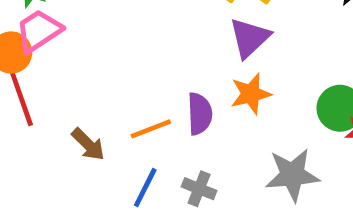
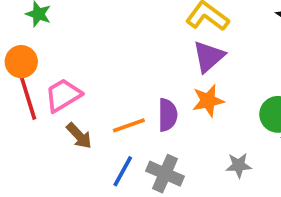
pink trapezoid: (39, 31) -> (63, 95), moved
gray star: (292, 175) -> (239, 165), size x0.6
gray cross: (199, 189) -> (165, 174), size x1.4

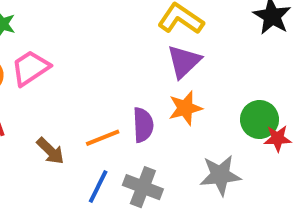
pink trapezoid: (63, 95) -> (30, 68), moved
gray star: (239, 165) -> (220, 175), size x1.5

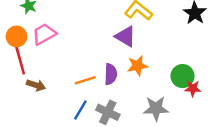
purple triangle: (184, 61) -> (126, 36), moved, turned -50
brown arrow: (50, 151) -> (36, 85), moved, turned -30

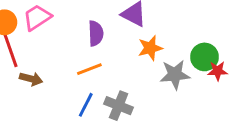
purple semicircle: (111, 74) -> (96, 33), moved
gray star: (156, 108) -> (175, 75), moved

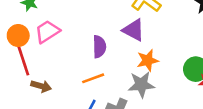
gray star: (175, 75) -> (141, 85), moved

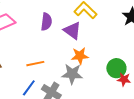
purple semicircle: (99, 47) -> (46, 22), moved

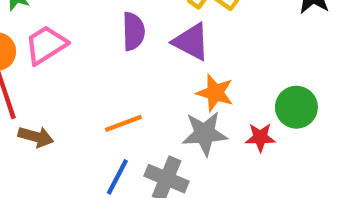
orange star: (80, 56) -> (215, 93), turned 30
red star: (124, 79) -> (260, 137), moved

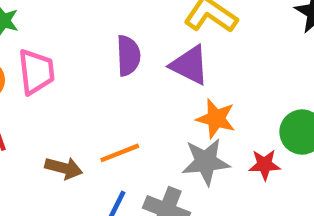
pink trapezoid: (46, 45) -> (36, 72), turned 117
brown arrow: (36, 137) -> (64, 168), moved

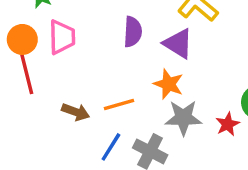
orange star: (216, 119) -> (169, 84), moved
red star: (265, 165) -> (228, 124), turned -30

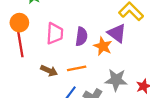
purple semicircle: (133, 32) -> (81, 36), moved
pink trapezoid: (62, 37) -> (55, 33), moved
orange star: (169, 84) -> (103, 46), moved

